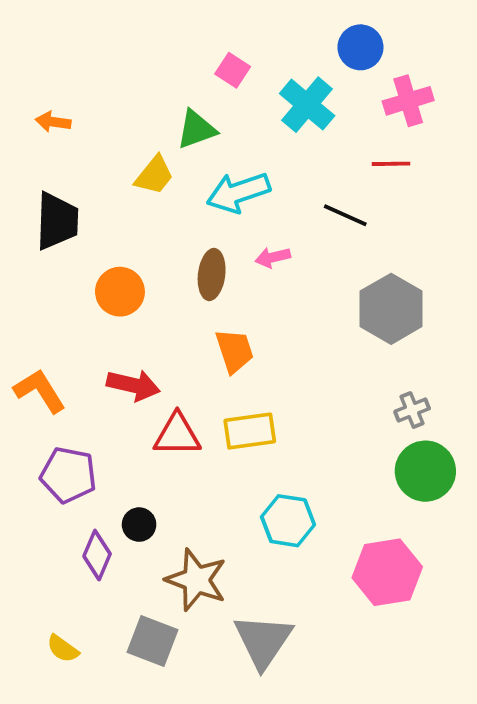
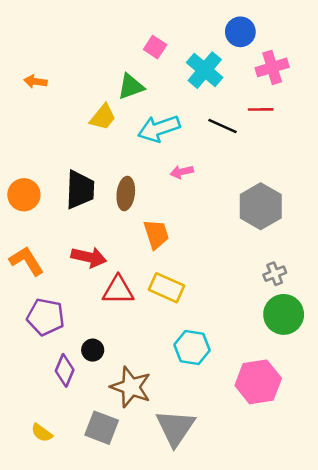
black line: (345, 215) -> (223, 126), moved
black trapezoid: (57, 221) -> (80, 190), moved
brown ellipse: (212, 274) -> (126, 193), moved
orange circle: (120, 292) -> (24, 195), moved
yellow rectangle: (250, 431) -> (167, 288), turned 32

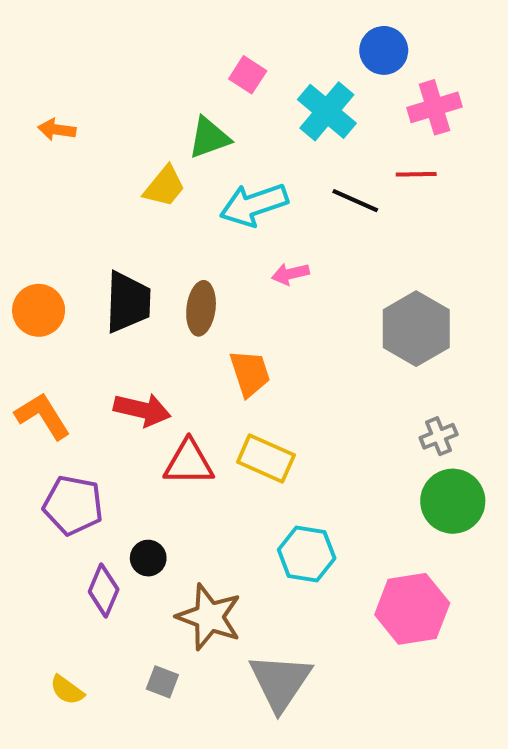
gray square: (102, 428) -> (162, 682), size x0.6

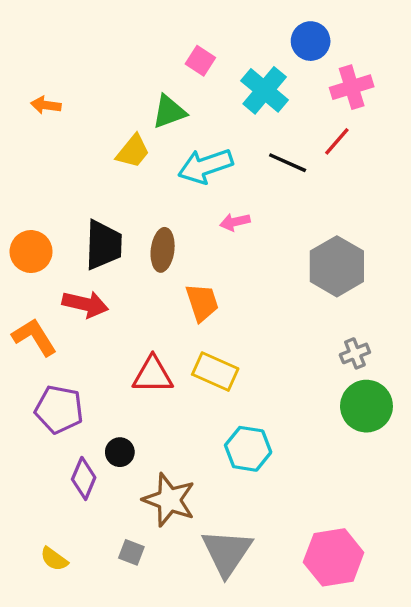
red line: (416, 174) -> (337, 141), turned -48
red arrow: (142, 410) -> (85, 304), moved
pink hexagon: (412, 609) -> (334, 557), moved

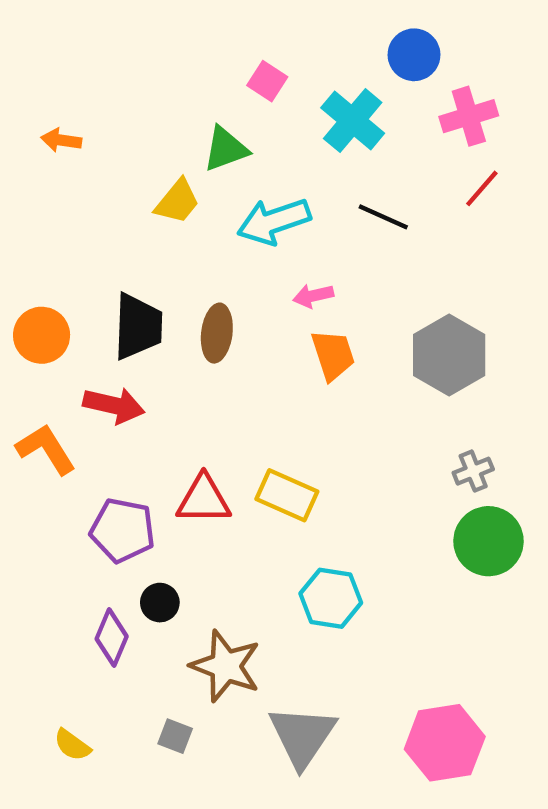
red line: (337, 141) -> (482, 188), moved
orange trapezoid: (202, 302) -> (333, 355), moved
purple pentagon: (59, 409) -> (123, 530), moved

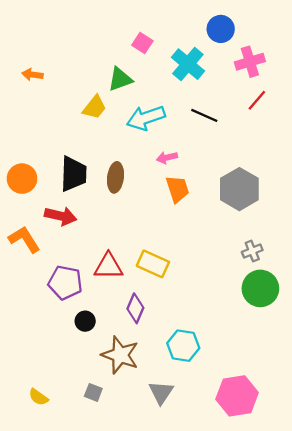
cyan hexagon: (331, 598) -> (183, 346), moved
purple diamond: (112, 638) -> (135, 308), moved
gray triangle: (302, 736) -> (161, 392), size x0.7

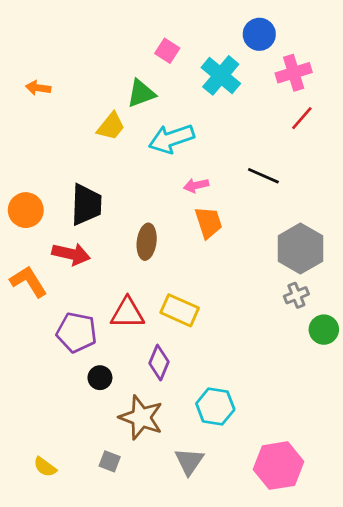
black line: (204, 115) -> (263, 176), moved
brown ellipse: (115, 177) -> (147, 242), moved
gray hexagon: (239, 189) -> (300, 249), moved
green circle: (260, 288) -> (324, 330), moved, size x0.7

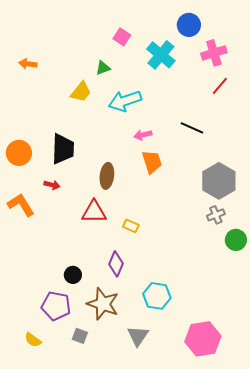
green triangle: (141, 93) -> (103, 68), size x0.7
red arrow: (71, 254) -> (52, 185), size x0.6
yellow rectangle: (180, 310) -> (131, 226), size x0.6
red triangle: (127, 313) -> (94, 212), moved
purple pentagon: (77, 332) -> (56, 306), moved

